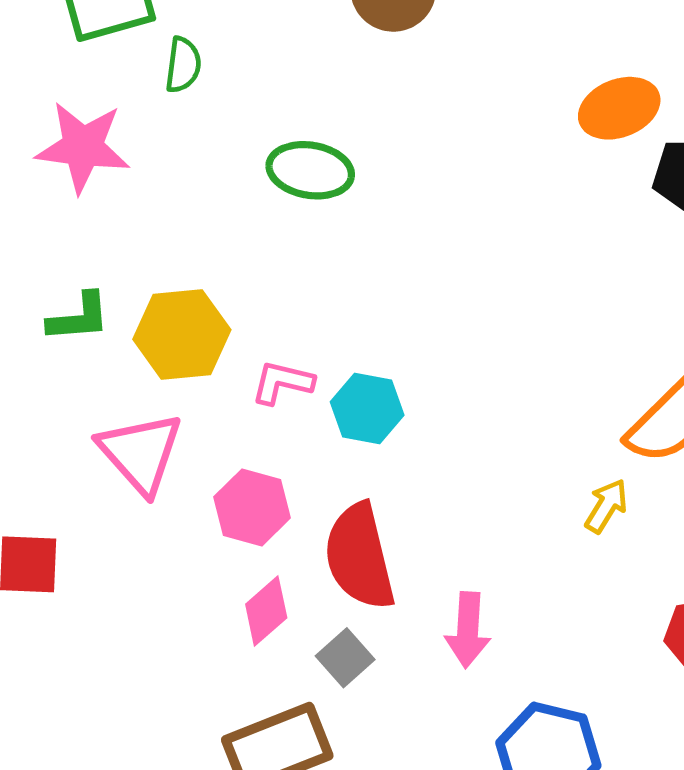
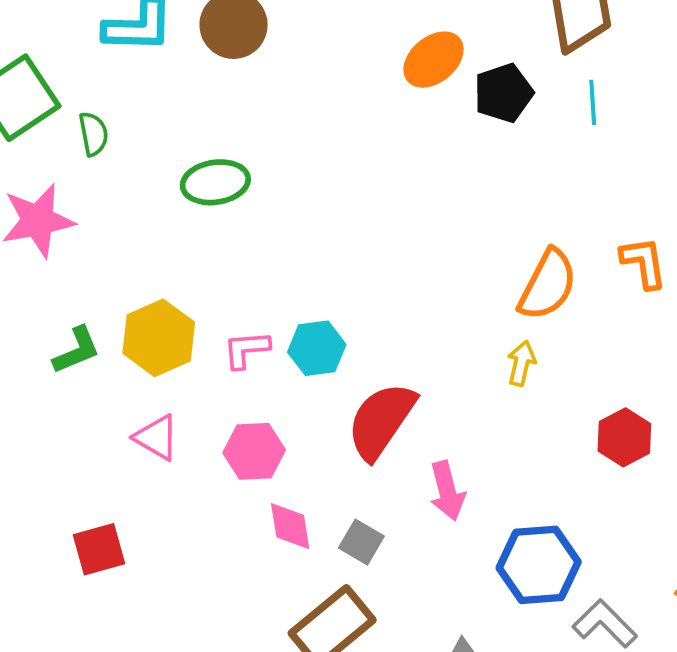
pink triangle: (141, 453) -> (157, 437), size x0.7
red semicircle: (359, 557) -> (381, 421), moved, turned 66
pink diamond: (266, 611) -> (290, 526), turned -40

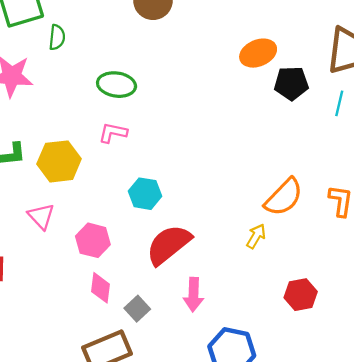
pink L-shape: (246, 349) -> (113, 133), moved

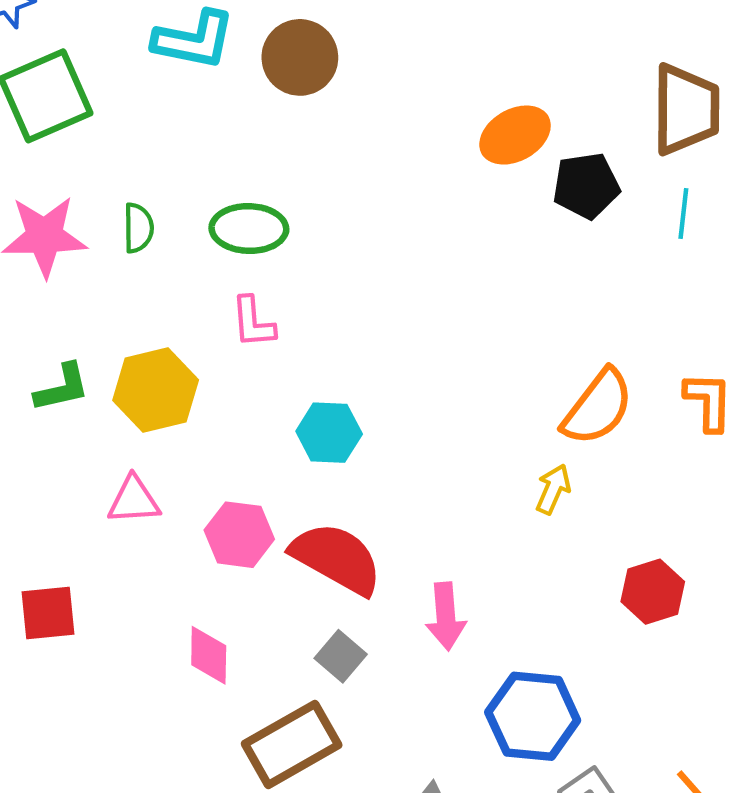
green semicircle: (57, 37) -> (138, 228), moved
pink L-shape: (113, 133) -> (253, 322), turned -100
pink triangle: (41, 216) -> (134, 500), turned -44
red semicircle: (169, 245) -> (337, 558), moved, turned 75
pink diamond: (100, 288) -> (209, 655), moved

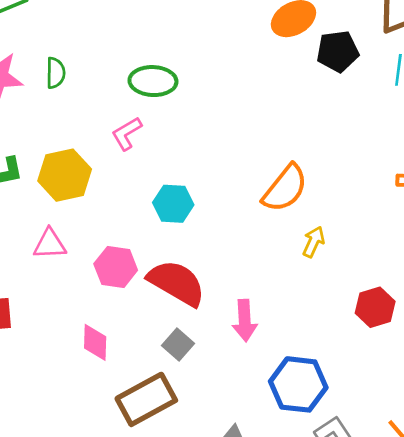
green ellipse: (249, 229) -> (153, 81), moved
pink L-shape: (253, 322) -> (127, 133), turned 63
orange semicircle: (598, 407) -> (285, 188), moved

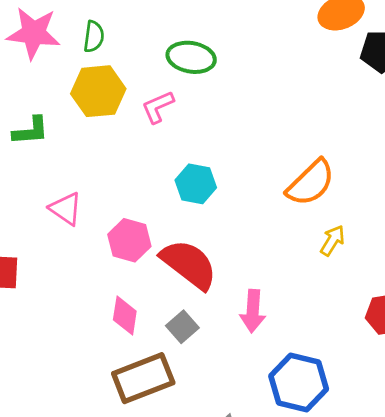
yellow hexagon: (65, 175) -> (98, 91), moved
pink triangle: (50, 244) -> (66, 209), turned 30
pink diamond: (95, 342) -> (125, 316), moved

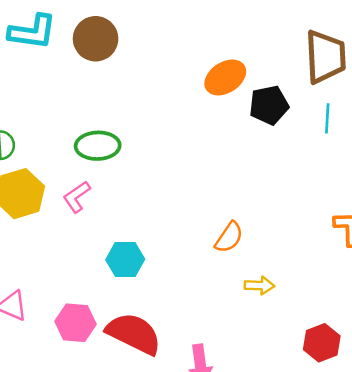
orange semicircle: (311, 183) -> (229, 237), size x0.7
yellow arrow: (333, 240) -> (260, 285), turned 72

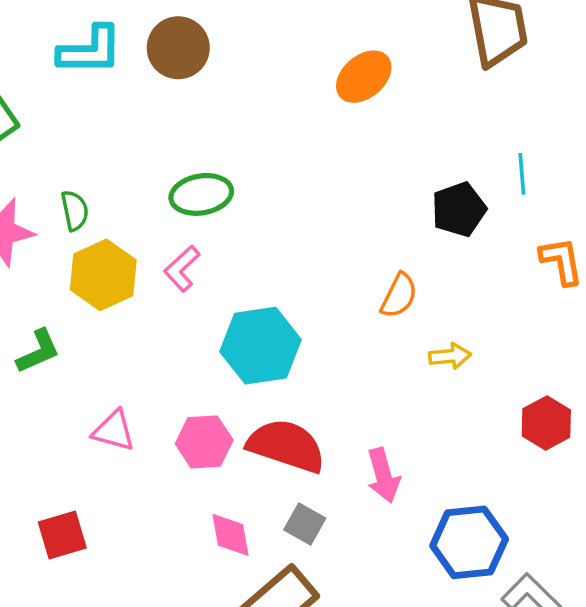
black pentagon: (269, 105) -> (459, 209), moved
cyan line: (327, 118) -> (522, 174), moved
cyan hexagon: (125, 259) -> (260, 346), size x1.5

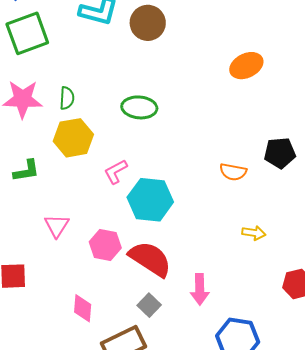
pink L-shape: (182, 269) -> (116, 172), moved
orange semicircle: (399, 296) -> (233, 172), moved, turned 60
pink triangle: (114, 431) -> (57, 226), turned 32
pink diamond: (230, 535) -> (83, 308), moved

